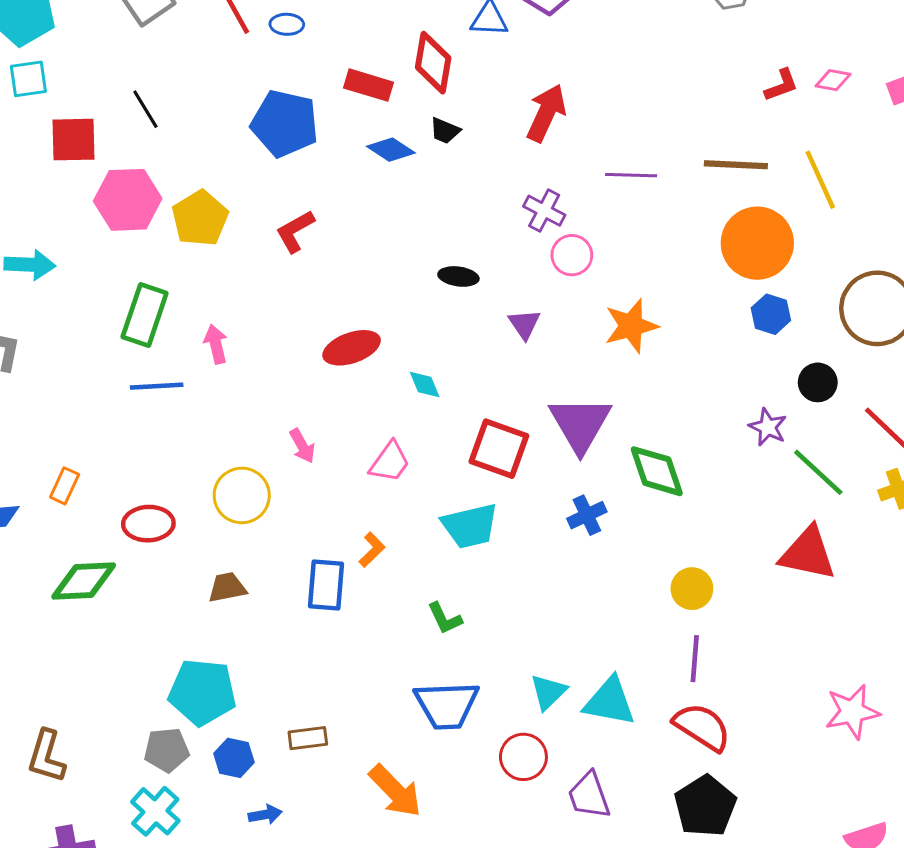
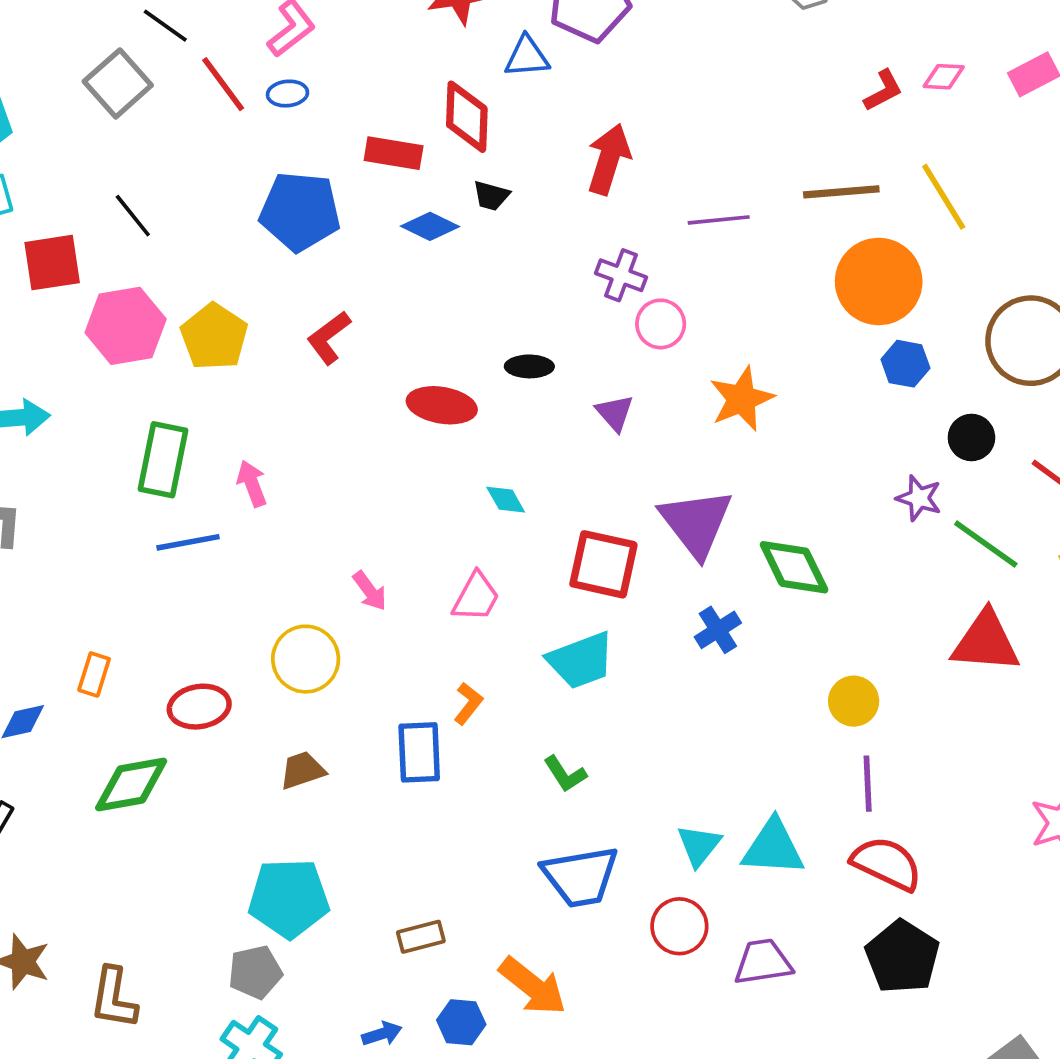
red ellipse: (352, 348) -> (442, 405), moved, turned 36
blue hexagon: (234, 758) -> (461, 1022), moved
purple trapezoid: (589, 795) -> (763, 962), turned 108

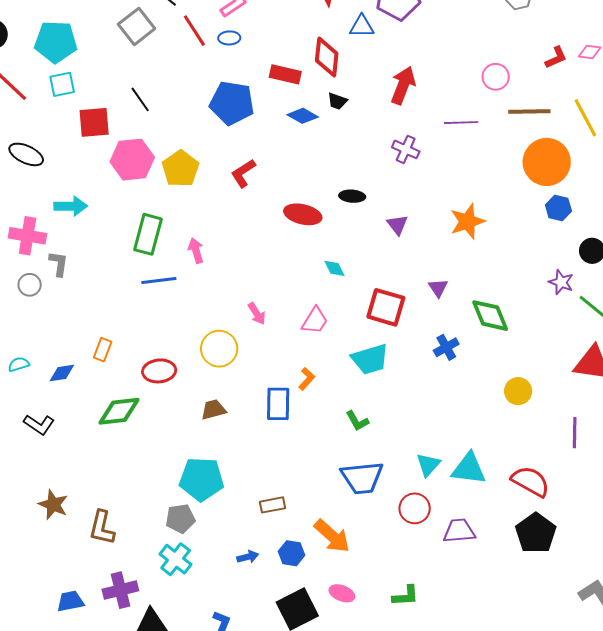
pink circle: (661, 324) -> (496, 77), moved
purple triangle: (696, 523) -> (438, 288), size x0.5
purple line: (868, 784) -> (575, 433), moved

